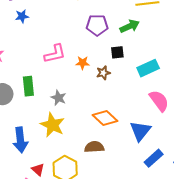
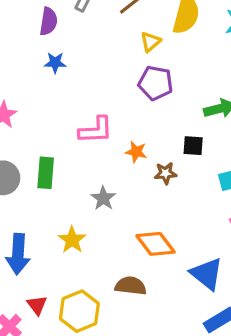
purple pentagon: (97, 25) -> (156, 83), moved
gray star: (59, 98) -> (103, 198), moved
yellow star: (53, 125) -> (72, 240), size x0.7
blue triangle: (140, 131) -> (207, 274), turned -40

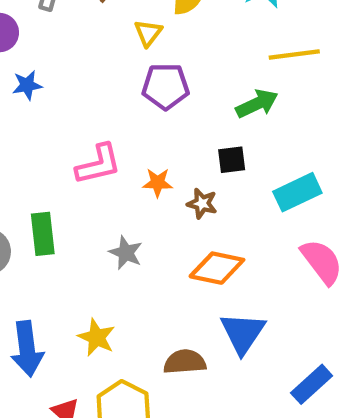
brown star: (166, 173) -> (202, 203), turned 30
yellow star: (72, 240) -> (96, 337), moved
orange diamond: (156, 244) -> (217, 268), moved, turned -30
blue triangle: (207, 274) -> (243, 333), moved, turned 36

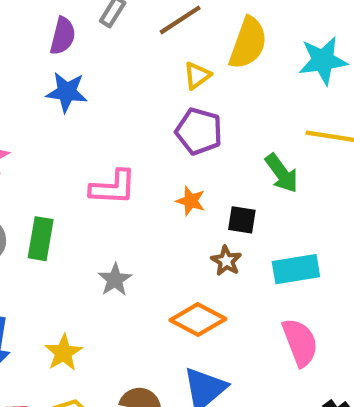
blue star: (27, 85) -> (67, 92), size x1.4
green arrow: (257, 104) -> (282, 173), turned 63
orange star: (158, 183) -> (191, 201), moved
brown star: (202, 203) -> (226, 261), moved

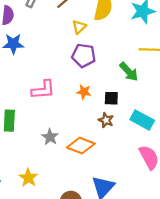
cyan rectangle: (296, 269) -> (142, 120), turned 45
orange diamond: (198, 319) -> (81, 146), moved

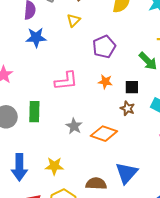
yellow triangle: (79, 27) -> (74, 20), moved
purple pentagon: (84, 56) -> (104, 47), turned -30
yellow star: (28, 178) -> (54, 166), turned -30

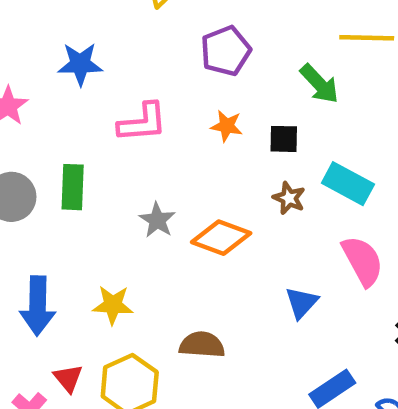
blue star: (36, 37) -> (80, 64), moved
brown star: (127, 108) -> (289, 198), moved
blue triangle: (127, 173) -> (302, 303), moved, size x0.7

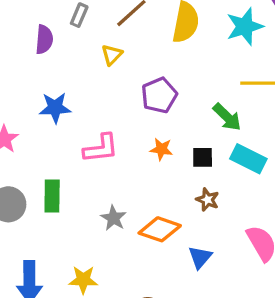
cyan rectangle: (348, 184) -> (248, 159), moved
blue triangle: (302, 303) -> (200, 257), moved

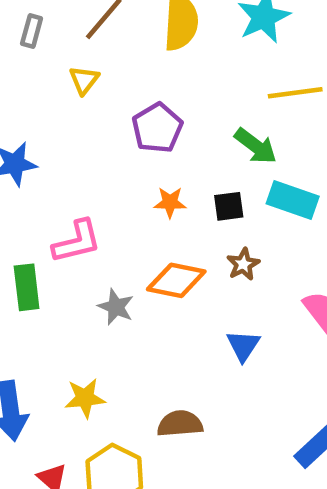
pink L-shape: (101, 148) -> (77, 242), moved
brown star: (208, 200) -> (243, 264), turned 30
orange diamond: (160, 229) -> (176, 280), moved

